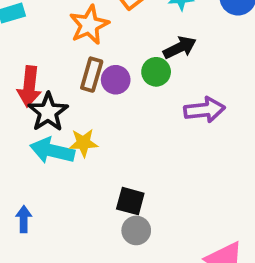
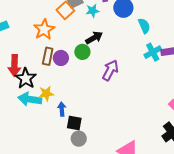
purple arrow: (204, 110) -> (110, 70), turned -50
blue arrow: (24, 219) -> (62, 109), moved

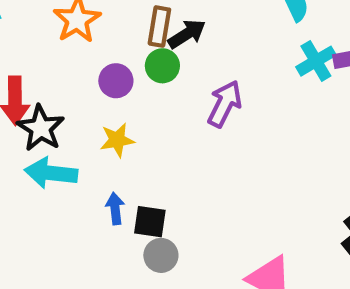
brown rectangle: (48, 56) -> (159, 27), moved
yellow star: (46, 94) -> (117, 140), moved
blue arrow: (62, 109) -> (115, 209), moved

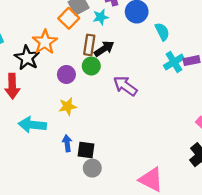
purple arrow: (225, 104) -> (125, 86), turned -80
black star: (41, 128) -> (27, 58), moved

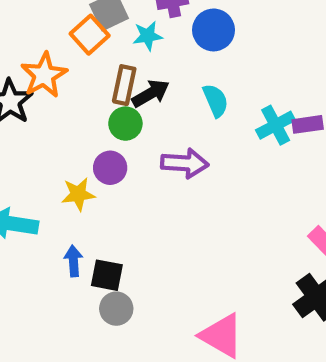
cyan semicircle: (162, 32) -> (216, 100), moved
purple circle: (66, 74) -> (110, 168), moved
purple arrow: (125, 86) -> (185, 163), turned 145

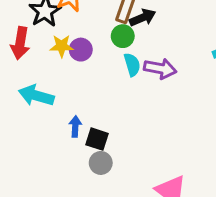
cyan semicircle: (216, 100) -> (132, 65), moved
purple circle: (110, 168) -> (81, 50), moved
yellow star: (78, 194) -> (62, 46), moved

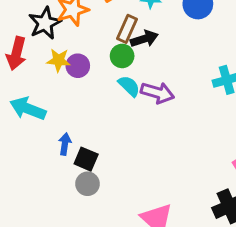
cyan semicircle: (132, 65) -> (129, 86), turned -35

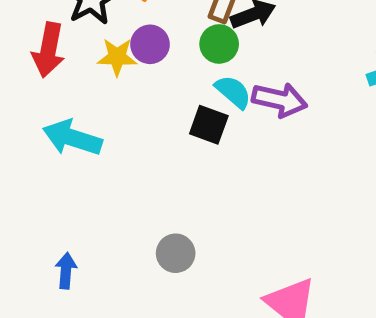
purple circle: (78, 66) -> (150, 44), moved
blue arrow: (65, 144) -> (66, 271), moved
black square: (86, 159) -> (209, 125), moved

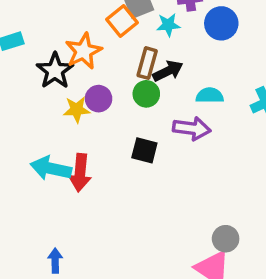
red arrow: (48, 50) -> (80, 173), moved
cyan semicircle: (233, 92) -> (210, 96), moved, turned -36
gray circle: (176, 253) -> (226, 239), moved

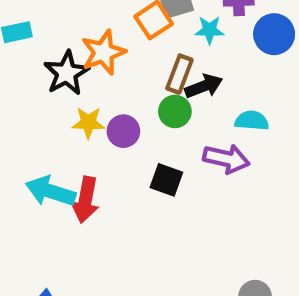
purple circle: (99, 99) -> (123, 131), moved

